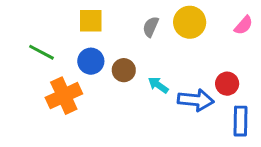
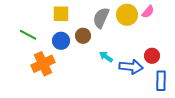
pink semicircle: (244, 25) -> (148, 12), moved
gray semicircle: (151, 27) -> (101, 18), size x1.5
brown circle: (124, 70) -> (83, 36), moved

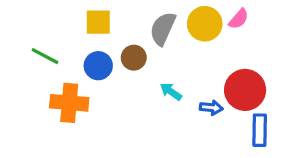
red circle: (152, 56) -> (245, 90), size x1.6
orange cross: (43, 64) -> (69, 103), turned 30
blue arrow: (131, 67) -> (211, 108), size x0.6

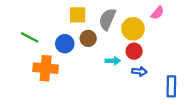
yellow square: (98, 22) -> (78, 15), moved
yellow circle: (205, 24) -> (133, 29), moved
red circle: (245, 90) -> (134, 51), moved, size x0.6
cyan arrow: (171, 92) -> (113, 61), turned 144

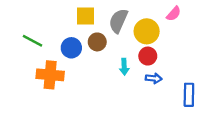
cyan arrow: (113, 61) -> (124, 67), turned 88

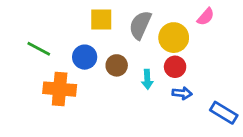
brown circle: (97, 42) -> (117, 65), moved
blue rectangle: (189, 95) -> (224, 113), turned -60

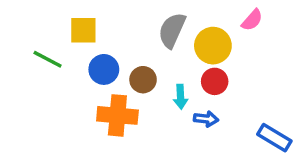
yellow square: (101, 19) -> (83, 30), moved
orange cross: (60, 89) -> (117, 115), moved
blue arrow: (182, 93) -> (206, 119), moved

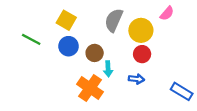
yellow square: (83, 30) -> (66, 20), moved, turned 30
cyan arrow: (181, 97) -> (108, 69), moved
orange cross: (117, 115) -> (90, 88), moved, turned 30

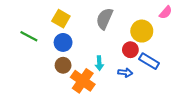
pink semicircle: (167, 13) -> (166, 12), moved
yellow circle: (141, 30) -> (142, 31), moved
brown circle: (95, 53) -> (63, 65), moved
blue rectangle: (182, 91) -> (149, 61), moved

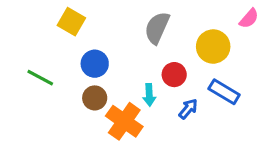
yellow square: (61, 19) -> (71, 22), moved
green line: (29, 36) -> (40, 78), moved
red circle: (130, 50) -> (174, 75), moved
blue arrow: (125, 73) -> (188, 109), turned -56

